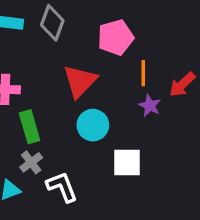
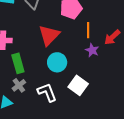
white square: (127, 162) -> (78, 85), turned 36
white L-shape: (62, 187) -> (47, 92), moved

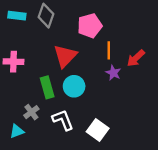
green rectangle: (18, 63) -> (47, 87), moved
white square: (78, 85) -> (98, 130), moved

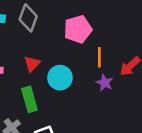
red triangle: (65, 56) -> (32, 64), moved, size x0.6
cyan circle: (74, 86) -> (60, 78), moved

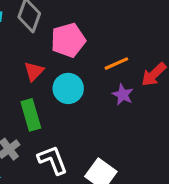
pink pentagon: (78, 29) -> (68, 40), moved
orange line: (99, 57) -> (116, 64), turned 66

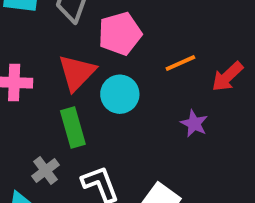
red triangle: (34, 71) -> (77, 73), size x1.5
purple star: (123, 95) -> (194, 124), moved

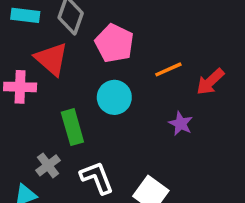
pink pentagon: (120, 34) -> (114, 43), turned -30
red triangle: (77, 73) -> (51, 59), moved, turned -33

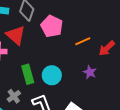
cyan circle: (114, 97) -> (52, 75), moved

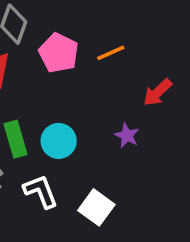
orange line: (83, 41) -> (111, 53), moved

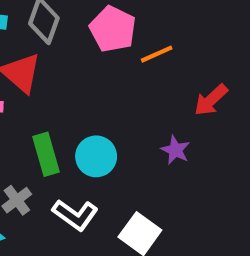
pink pentagon: (59, 53) -> (113, 29), moved
white L-shape: (41, 191) -> (75, 215), turned 147

